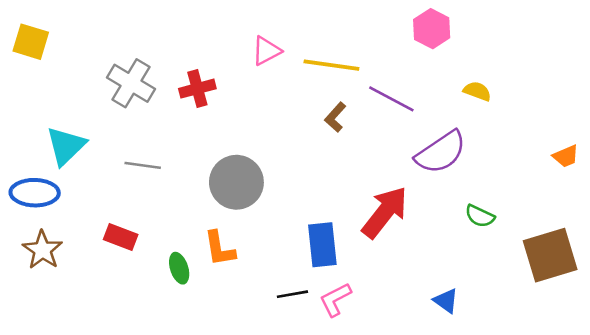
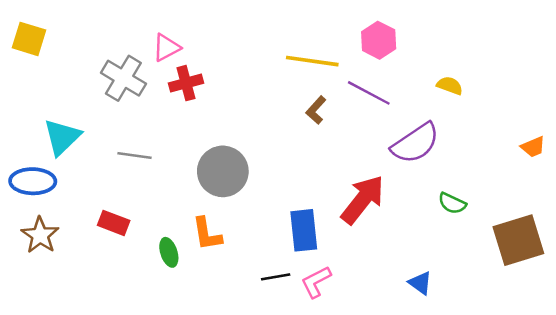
pink hexagon: (432, 29) -> (379, 40), moved
pink triangle: (266, 51) -> (166, 48), moved

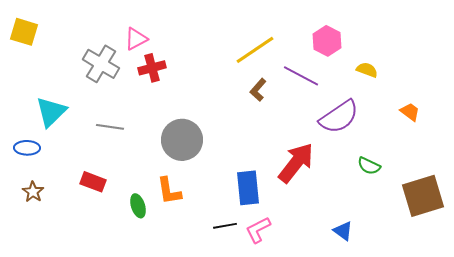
pink hexagon: (379, 40) -> (327, 41), moved
yellow line: (312, 61) -> (255, 50), turned -42
orange trapezoid: (533, 147) -> (410, 112), moved, turned -120
blue ellipse: (33, 181) -> (27, 148), size x0.7
brown star: (40, 235) -> (33, 192), size x0.7

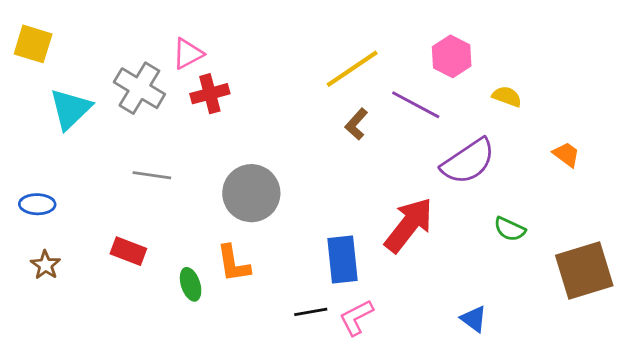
cyan triangle: (51, 112) -> (70, 109), moved

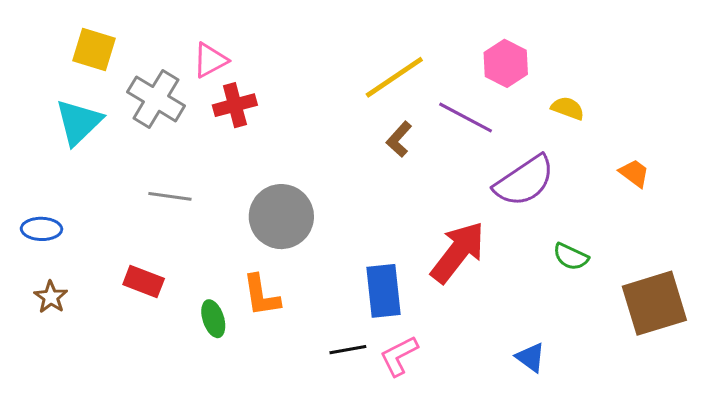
yellow square: (33, 44) -> (94, 49), moved

